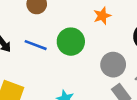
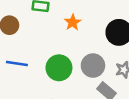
green circle: (71, 42) -> (59, 68), moved

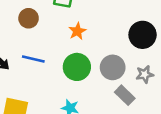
orange star: (73, 22) -> (77, 31), moved

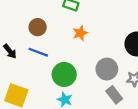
brown circle: (29, 18) -> (38, 27), moved
green circle: (77, 67) -> (64, 74), moved

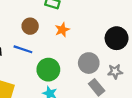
brown circle: (38, 27) -> (30, 26), moved

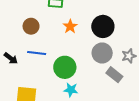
brown circle: (30, 26) -> (31, 26), moved
black circle: (117, 38) -> (103, 26), moved

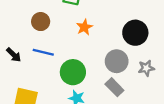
black circle: (103, 26) -> (135, 33), moved
gray rectangle: (114, 75) -> (114, 87), moved

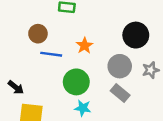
orange star: (84, 27) -> (84, 46), moved
blue line: (43, 52) -> (51, 54), moved
black arrow: (14, 55) -> (16, 87), moved

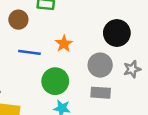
brown circle: (38, 34) -> (18, 20), moved
gray rectangle: (120, 93) -> (101, 93), turned -36

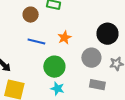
gray rectangle: (101, 93) -> (97, 85), moved

